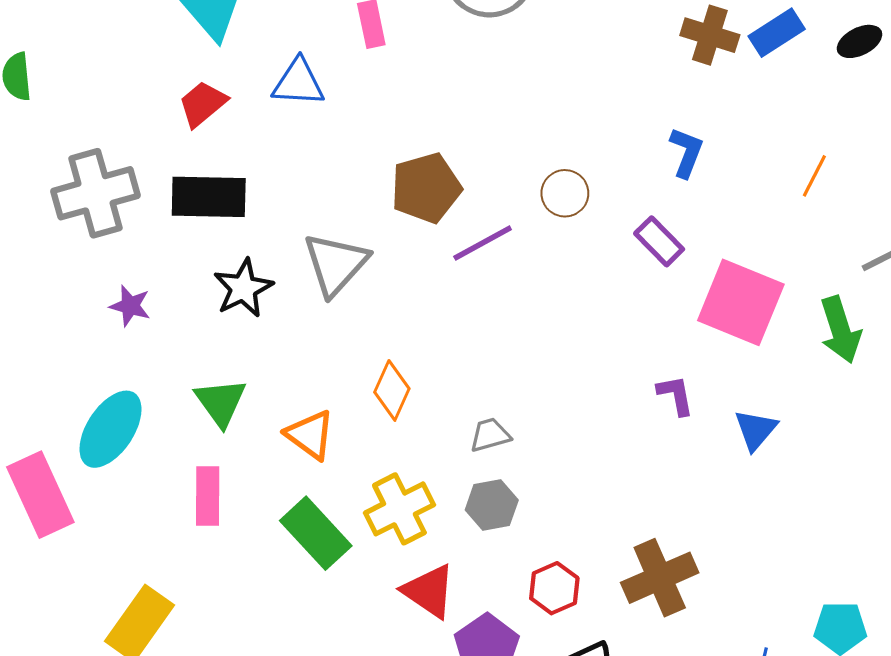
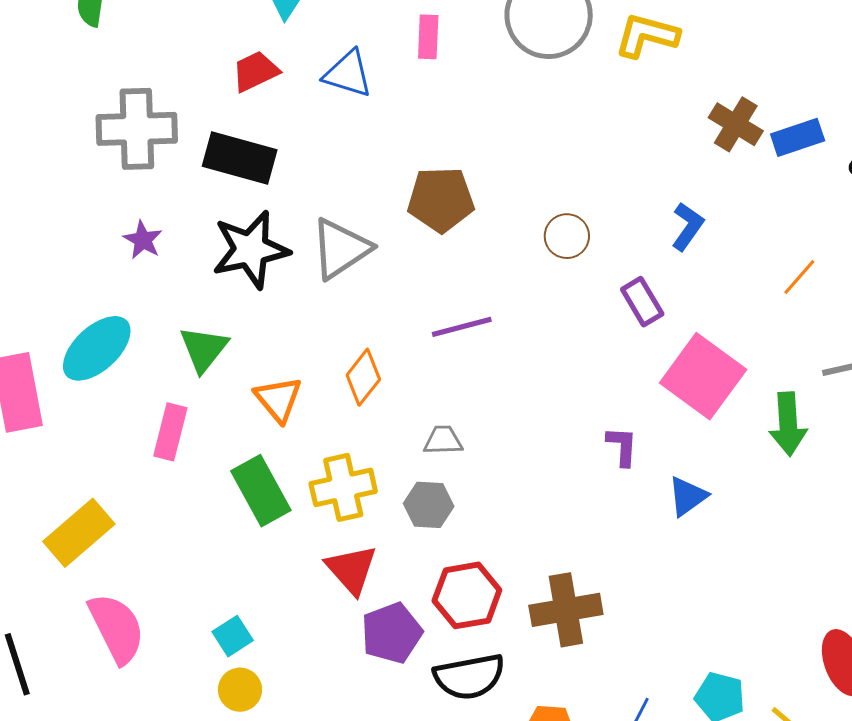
purple line: (483, 243) -> (462, 327), moved
black star: (243, 288) -> (251, 250), size x1.4
red hexagon: (554, 588) -> (467, 595), size x1.4

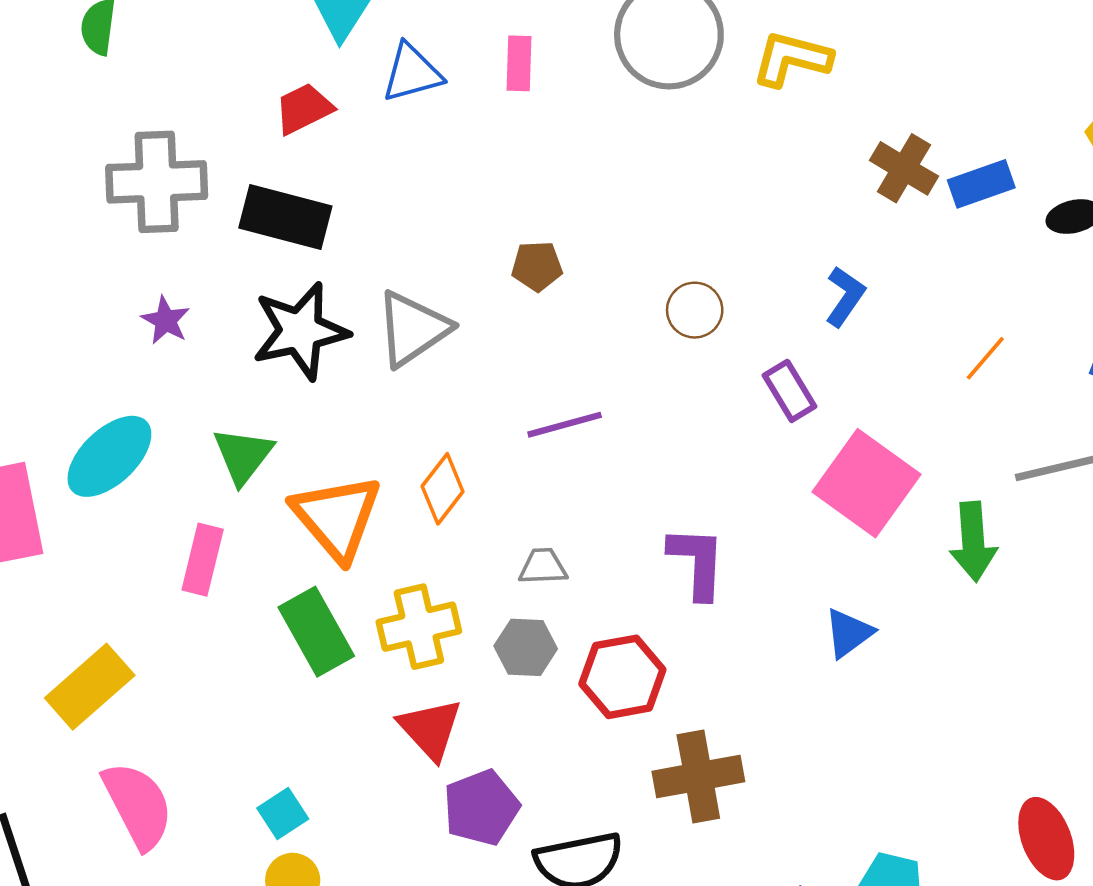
blue triangle: (348, 74) -> (412, 73), moved, turned -32
brown pentagon: (441, 200) -> (537, 266), size x0.6
orange triangle: (278, 399) -> (337, 517), size x1.5
purple L-shape: (622, 446) -> (697, 562), moved, size x1.5
red hexagon: (467, 595) -> (622, 677), moved

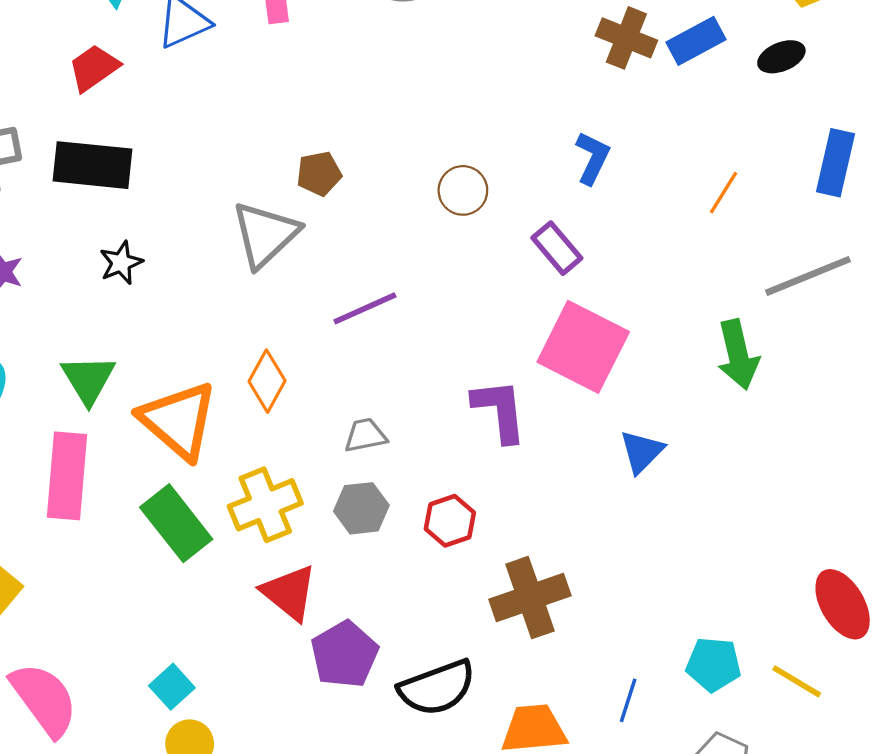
gray triangle: (413, 329) -> (265, 234), moved
black star: (300, 331) -> (121, 263), size x0.5
pink square: (866, 483) -> (583, 347), moved
pink rectangle: (203, 560) -> (67, 476), size x1.4
red hexagon: (622, 677) -> (450, 521), size x0.7

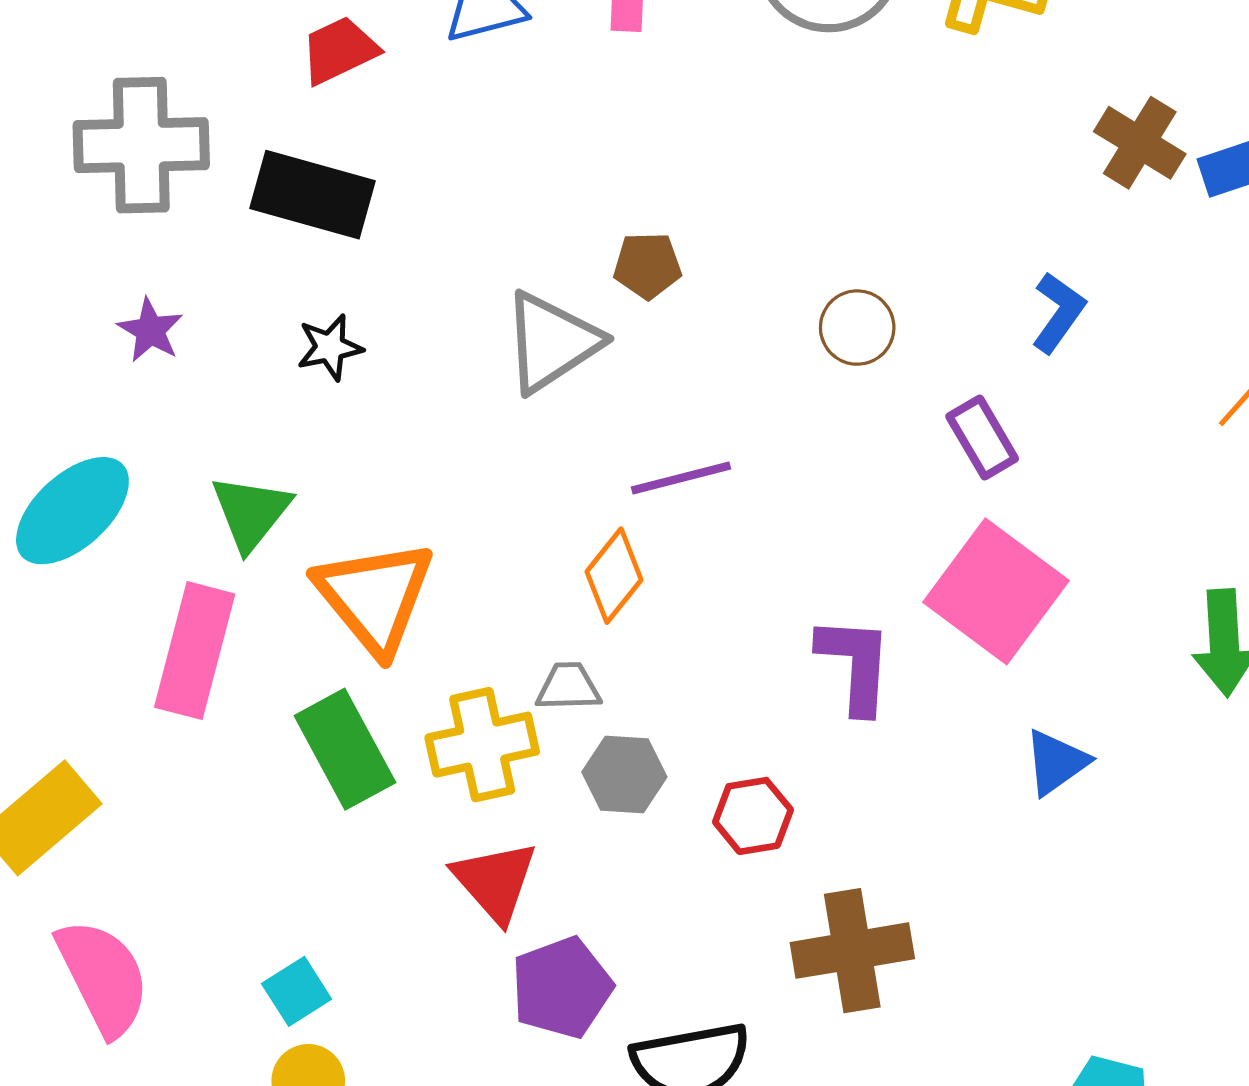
orange diamond: (267, 381) -> (614, 576), moved
gray trapezoid: (365, 435) -> (568, 687), moved

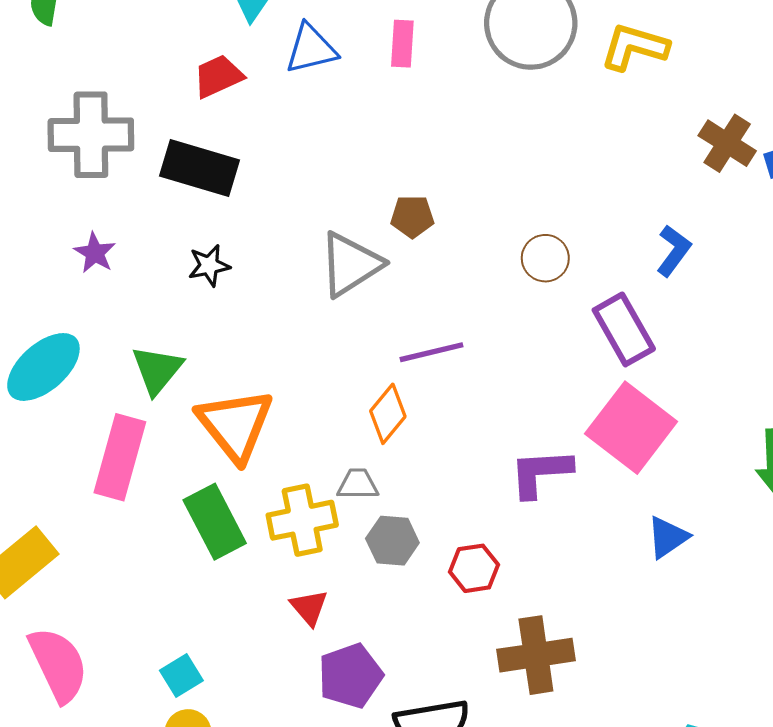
purple rectangle: (982, 437) -> (624, 329), size x1.4
purple L-shape: (855, 664) -> (541, 473), turned -98
red triangle: (495, 881) -> (309, 607), size x0.7

